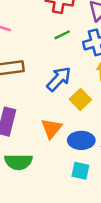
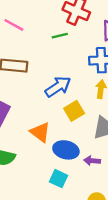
green line: (62, 35) -> (60, 36), moved
orange triangle: (51, 128) -> (40, 132), turned -45

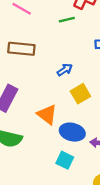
blue arrow: (58, 87) -> (65, 70), size x0.6

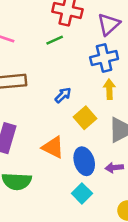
blue ellipse: (72, 132) -> (84, 161), turned 70
cyan square: (65, 160) -> (82, 193), turned 30

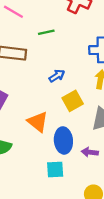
green line: (55, 40) -> (46, 32), moved
cyan square: (82, 193) -> (55, 169), turned 30

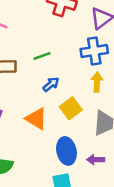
green line: (46, 32) -> (42, 56), moved
orange triangle: (38, 122) -> (36, 119), moved

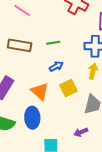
blue ellipse: (66, 151) -> (32, 118), moved
purple arrow: (96, 160) -> (81, 132), turned -32

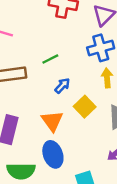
orange triangle: (40, 91) -> (52, 121), turned 30

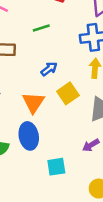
green line: (50, 59) -> (41, 28), moved

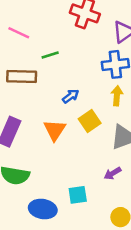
green line: (41, 28) -> (50, 55), moved
blue ellipse: (29, 136) -> (43, 209), moved, turned -70

